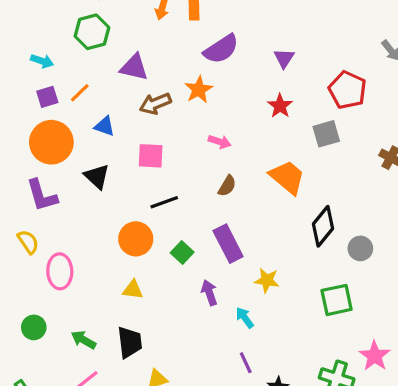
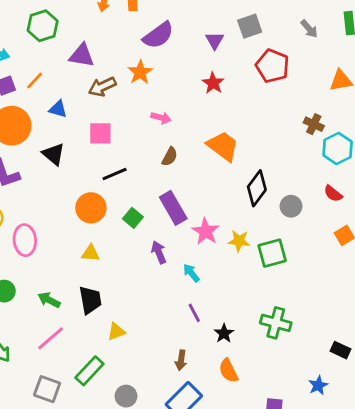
gray square: (326, 134) -> (250, 26), moved
yellow star: (267, 280) -> (239, 241), moved
pink star: (375, 356) -> (206, 231), moved

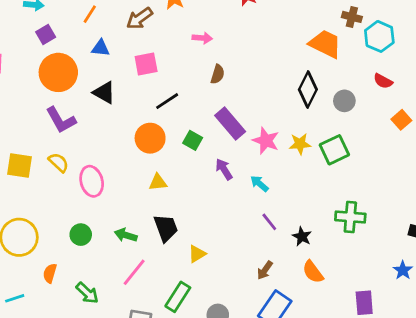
orange line: (35, 81) -> (90, 14), moved
orange trapezoid: (223, 146) -> (325, 44), moved
brown arrow: (181, 360) -> (265, 270), turned 36

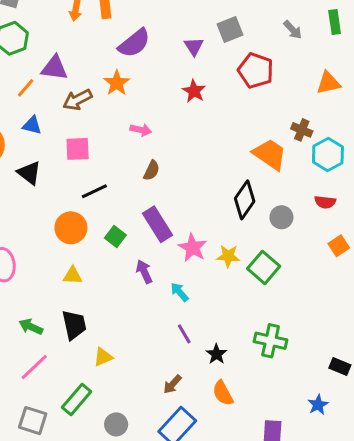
red semicircle: (383, 81) -> (325, 202), turned -30
green square: (334, 150) -> (264, 267), turned -32

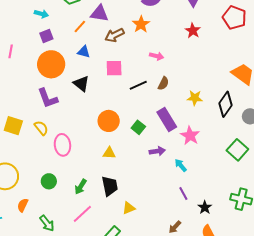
black line: (94, 191) -> (138, 85), moved
yellow star: (228, 256) -> (195, 98), moved
purple arrow: (144, 272) -> (157, 151), turned 105
green arrow: (31, 327) -> (81, 187), turned -84

